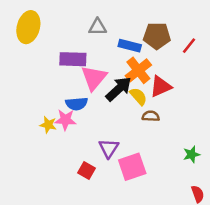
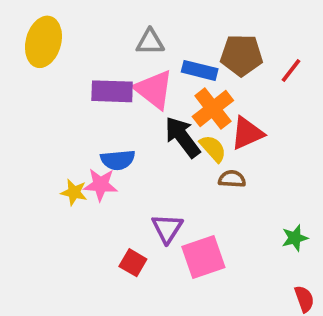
pink triangle: (94, 78) -> (154, 89), moved, turned -32
black arrow: (119, 89) -> (182, 137), turned -84

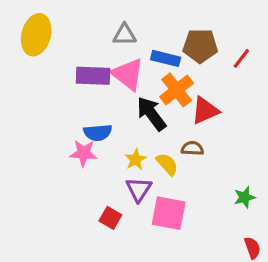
yellow semicircle: (213, 148) -> (167, 164), moved
yellow star: (74, 192) -> (136, 159), moved, turned 30
pink square: (203, 257) -> (169, 213), turned 30

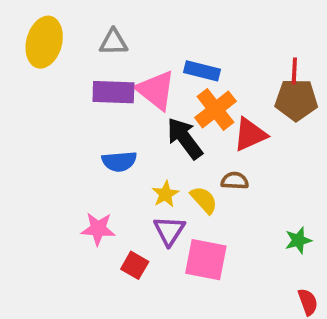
gray triangle: (125, 35) -> (113, 42), moved
brown pentagon: (200, 46) -> (296, 100), moved
red line: (241, 58) -> (294, 71), turned -35
pink star: (83, 153) -> (98, 229), moved

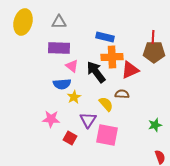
pink triangle: (156, 90) -> (72, 66), moved, size x0.6
orange cross: (215, 109) -> (112, 57), turned 35
yellow star: (165, 194) -> (74, 97), moved

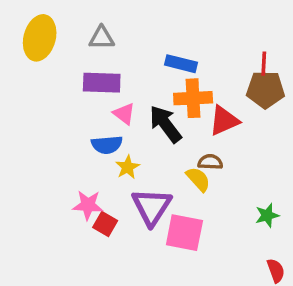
yellow semicircle: (106, 104) -> (198, 179), moved
purple triangle: (88, 120) -> (152, 207), size x1.4
red square: (70, 138) -> (105, 224), moved

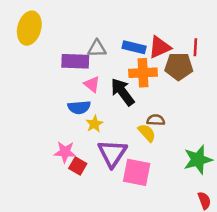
gray triangle: (102, 38) -> (97, 49), moved
brown pentagon: (265, 90) -> (179, 66), moved
red triangle: (224, 121) -> (160, 47), moved
green star: (267, 215) -> (198, 160), size x1.6

